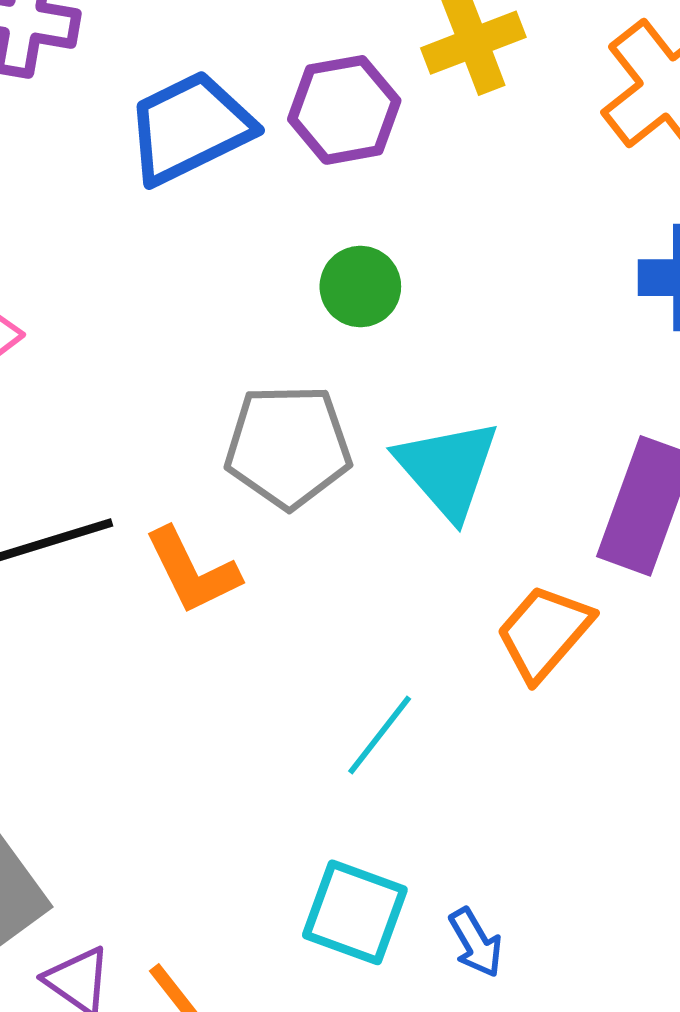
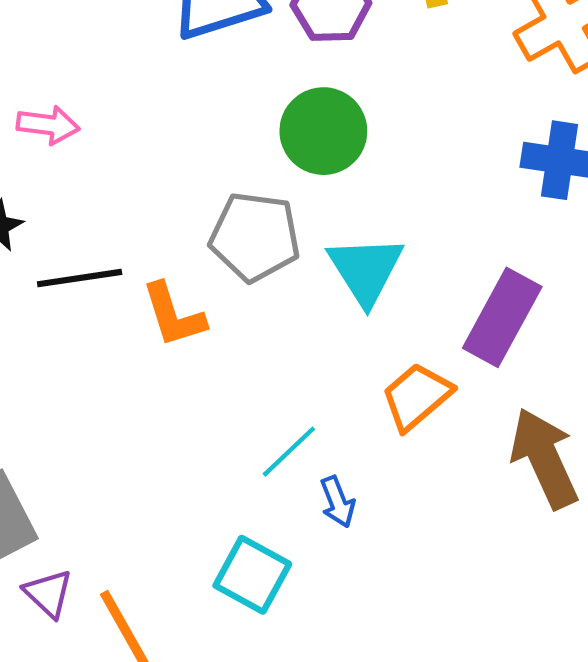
green circle: (360, 287) -> (323, 131), size x1.5
blue arrow: (476, 943) -> (338, 502), moved

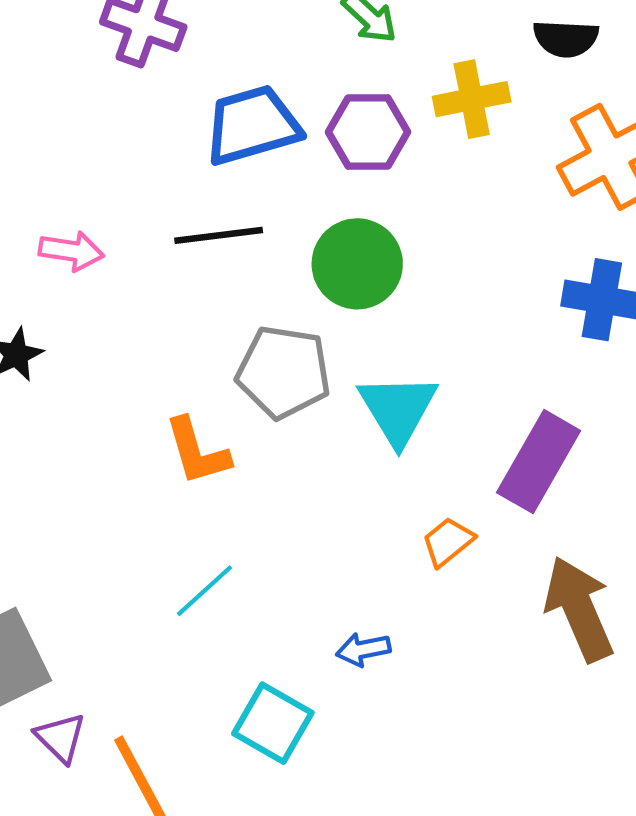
black line: (80, 278) -> (219, 235), moved
orange trapezoid: (417, 396) -> (448, 542), size x0.7
cyan line: (289, 452) -> (204, 591), moved
blue arrow: (338, 502) -> (363, 649), turned 99

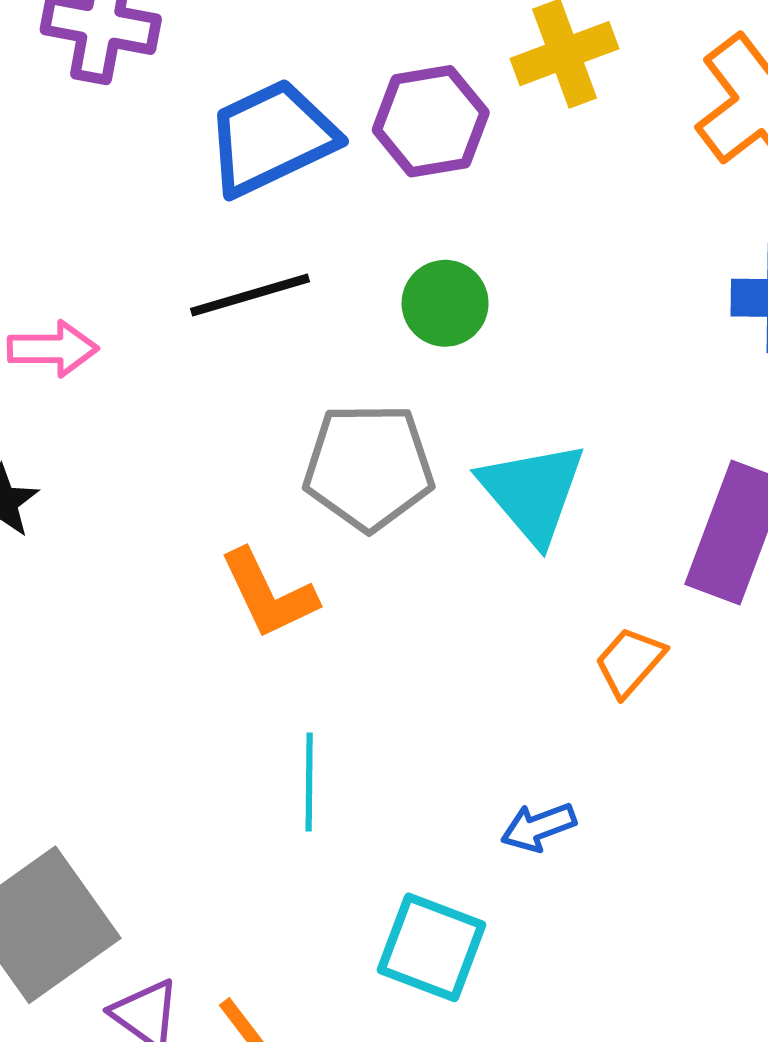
green circle: (357, 264) -> (445, 303), size x0.7
cyan line: (204, 591) -> (309, 782), turned -38

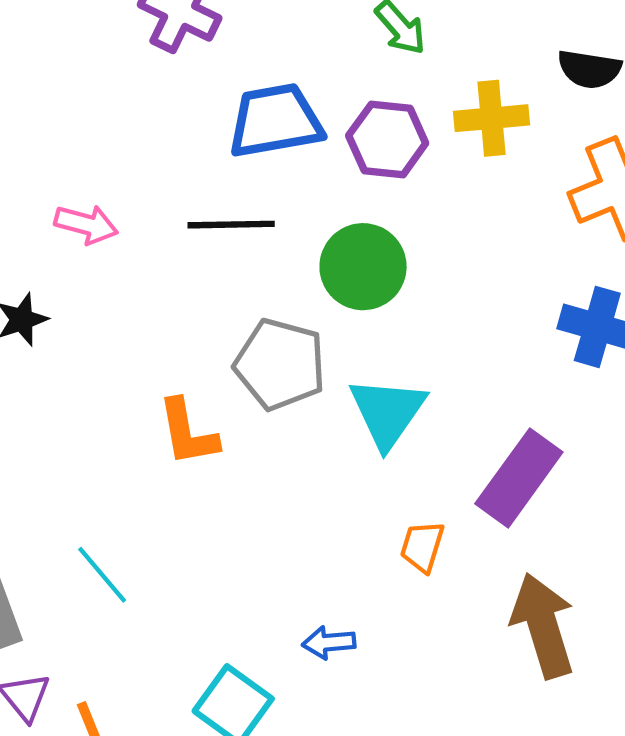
green circle: (445, 303) -> (363, 267), size x1.4
orange trapezoid: (630, 662) -> (422, 547), turned -40
cyan line: (309, 782) -> (102, 575), moved, turned -56

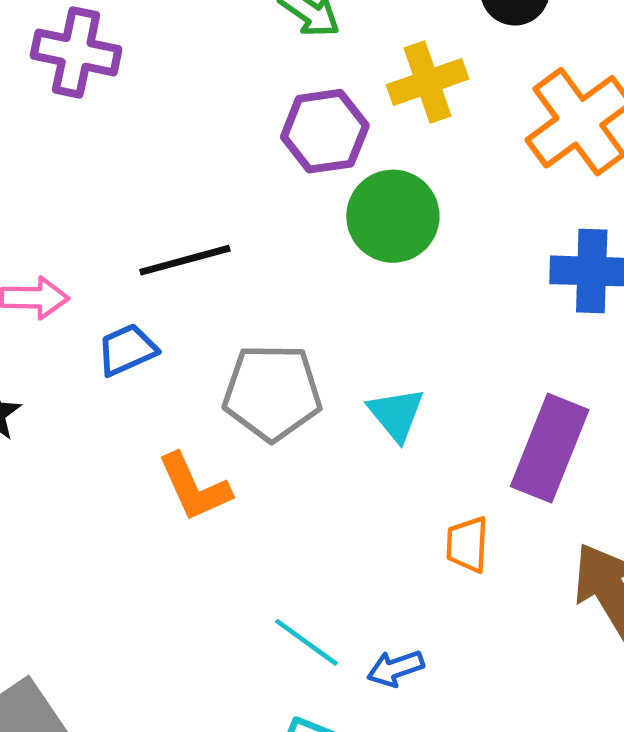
blue trapezoid: (275, 121) -> (127, 350), moved, size x0.6
green circle: (363, 267) -> (393, 216), moved
cyan triangle: (387, 412) -> (396, 414), size x0.7
cyan line: (102, 575) -> (306, 642), moved

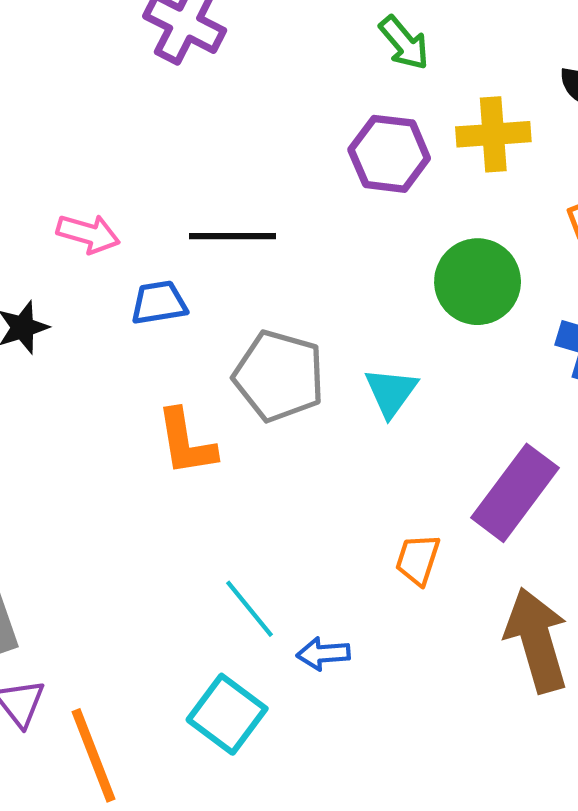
green circle: (393, 216) -> (478, 282), moved
cyan triangle: (396, 414) -> (391, 392), moved

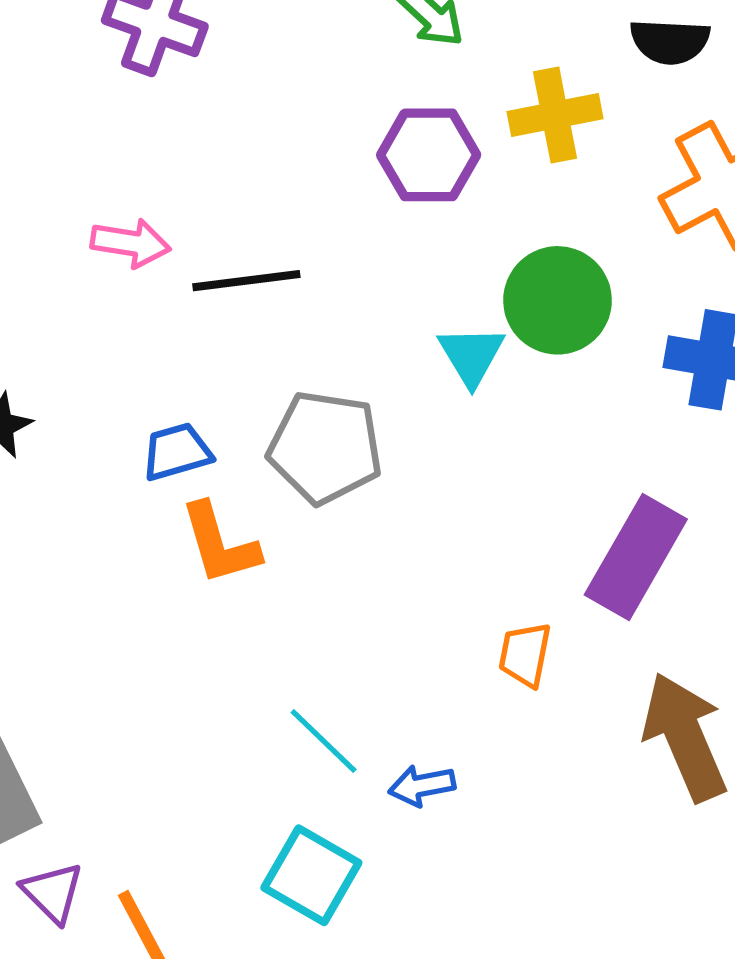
pink arrow: (88, 234) -> (130, 243), moved
blue trapezoid: (159, 303) -> (177, 452), moved
cyan triangle: (391, 392) -> (471, 356), moved

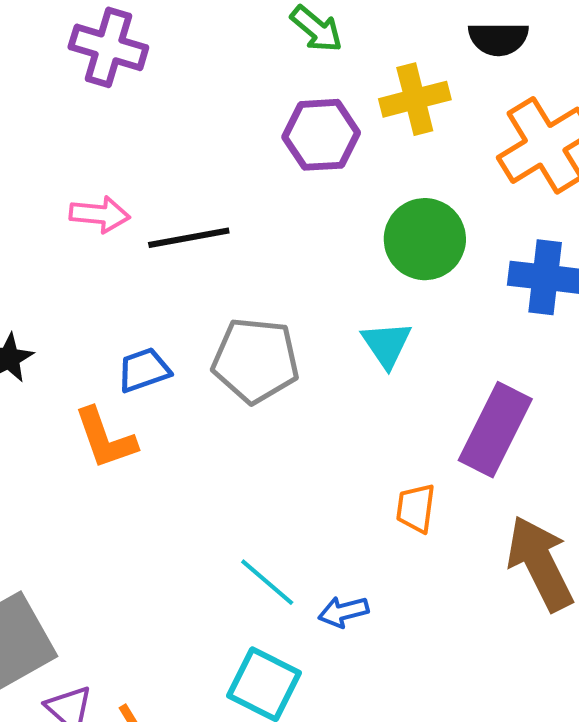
cyan triangle: (471, 356) -> (387, 344), moved
orange L-shape: (220, 544) -> (105, 438), moved

